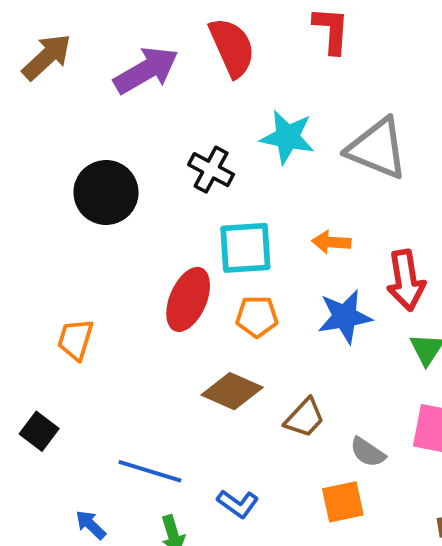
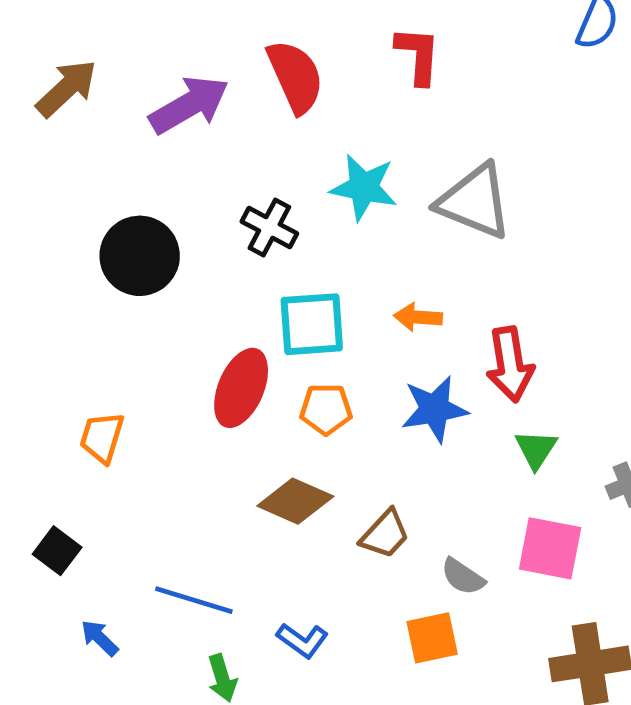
blue arrow: (91, 525) -> (100, 638), moved

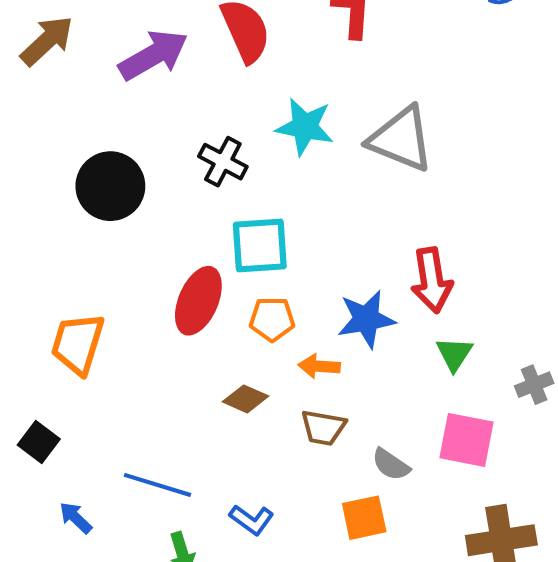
orange arrow: (418, 317) -> (319, 366), moved
orange trapezoid: (102, 437) -> (78, 344), size x1.4
brown diamond: (295, 501) -> (245, 399), size x0.7
brown trapezoid: (385, 534) -> (323, 428), turned 57

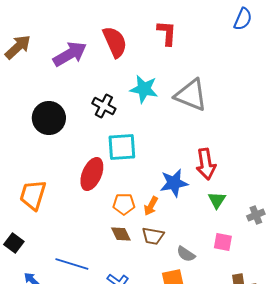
orange pentagon: (272, 319) -> (124, 204), moved
orange arrow: (319, 366) -> (151, 206), turned -66
brown diamond: (245, 399) -> (121, 234), moved, turned 40
pink square: (467, 440) -> (223, 242), size x0.7

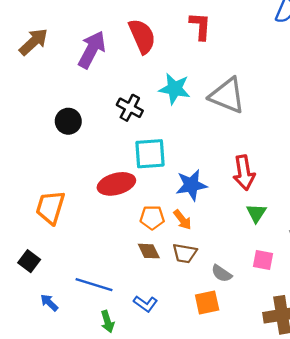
purple arrow: (70, 54) -> (92, 50), turned -32
black circle: (49, 118) -> (68, 121), size x0.7
red ellipse: (92, 174) -> (116, 184), turned 52
blue star: (174, 183) -> (191, 185), moved
orange arrow: (151, 206) -> (182, 220), turned -66

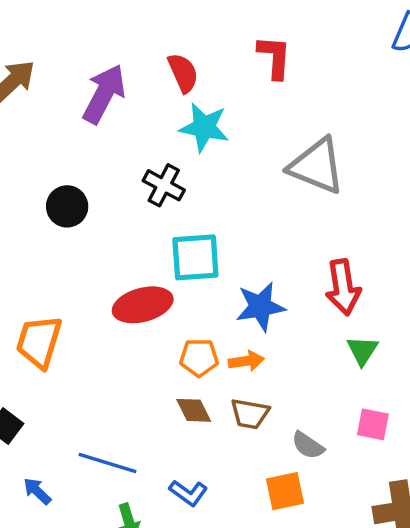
red semicircle: (142, 36) -> (183, 73), size x0.7
cyan star: (175, 89) -> (204, 127), moved
orange arrow: (182, 220) -> (246, 361), turned -60

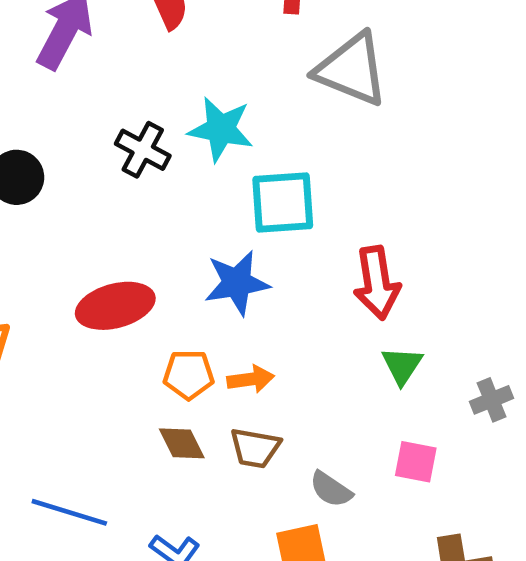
cyan star: (204, 127) -> (221, 129), moved
gray triangle: (317, 166) -> (352, 69), moved
cyan square: (195, 257) -> (283, 203), moved
blue star: (260, 307) -> (237, 283), moved

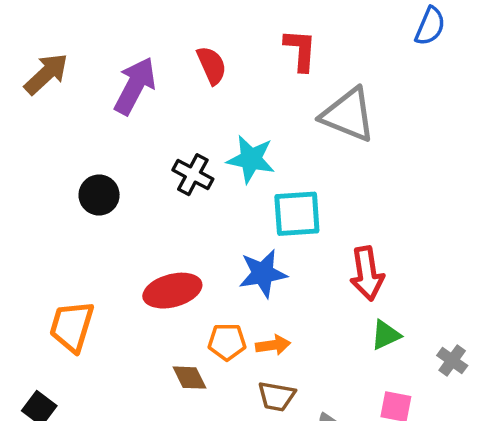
green triangle: (402, 365) -> (386, 335), turned 32
gray cross: (492, 400) -> (452, 361), turned -32
brown diamond: (182, 443) -> (189, 378), moved

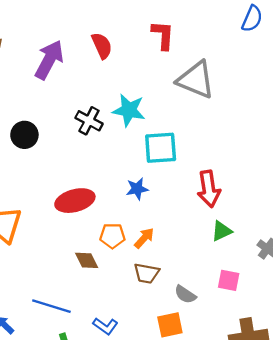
blue star: (263, 273) -> (137, 189), size x0.7
orange arrow: (273, 345) -> (144, 238), turned -40

